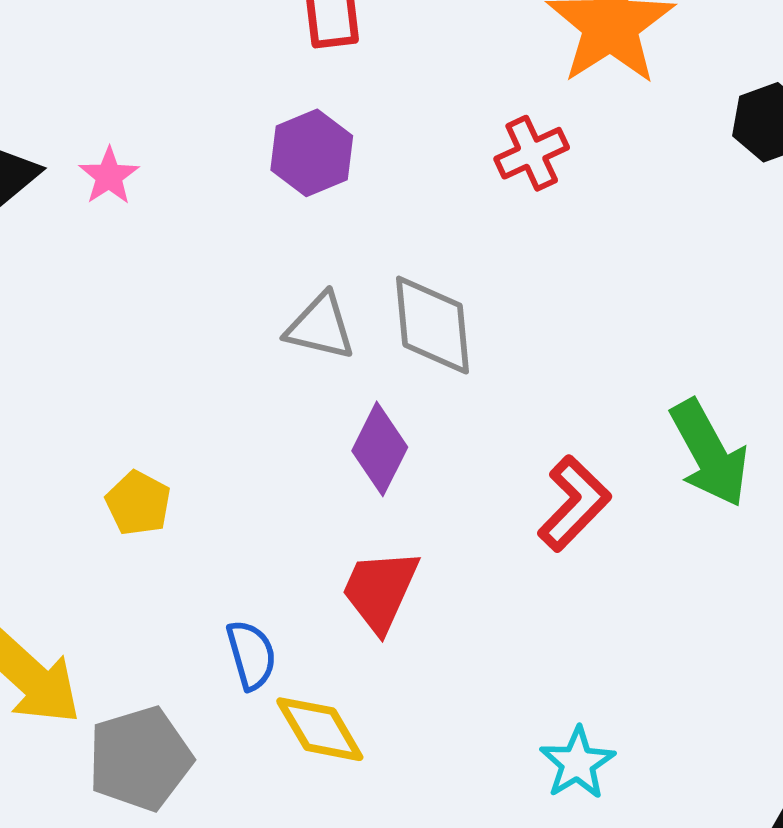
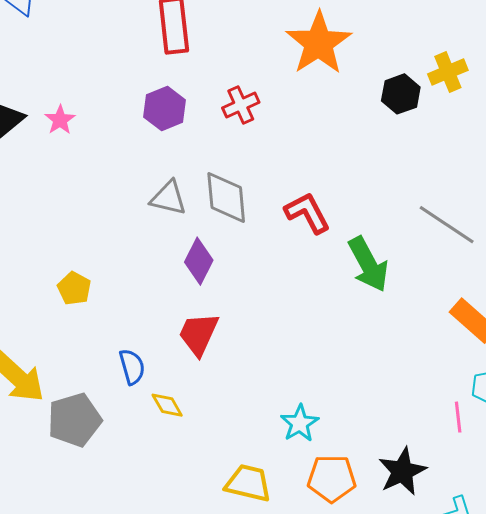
red cross: (532, 153) -> (241, 105), moved
red L-shape: (574, 503) -> (307, 213), moved, turned -72
yellow diamond: (320, 729) -> (167, 405), size x0.7

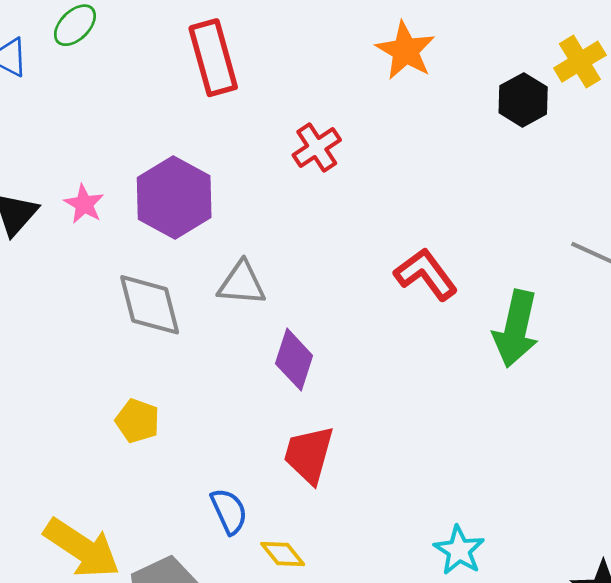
orange star: (319, 43) -> (405, 51), size x0.7
purple hexagon: (165, 109) -> (174, 197), moved, size x1.4
gray diamond: (226, 197) -> (150, 305), moved
green arrow: (368, 264) -> (516, 329), turned 50

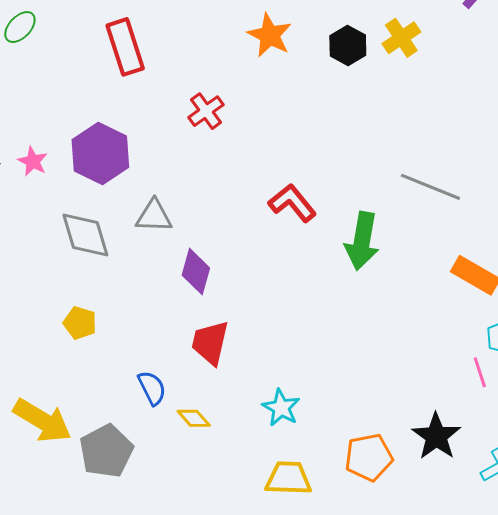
black hexagon: (523, 100) -> (348, 45), moved
cyan star: (459, 550) -> (281, 408), moved

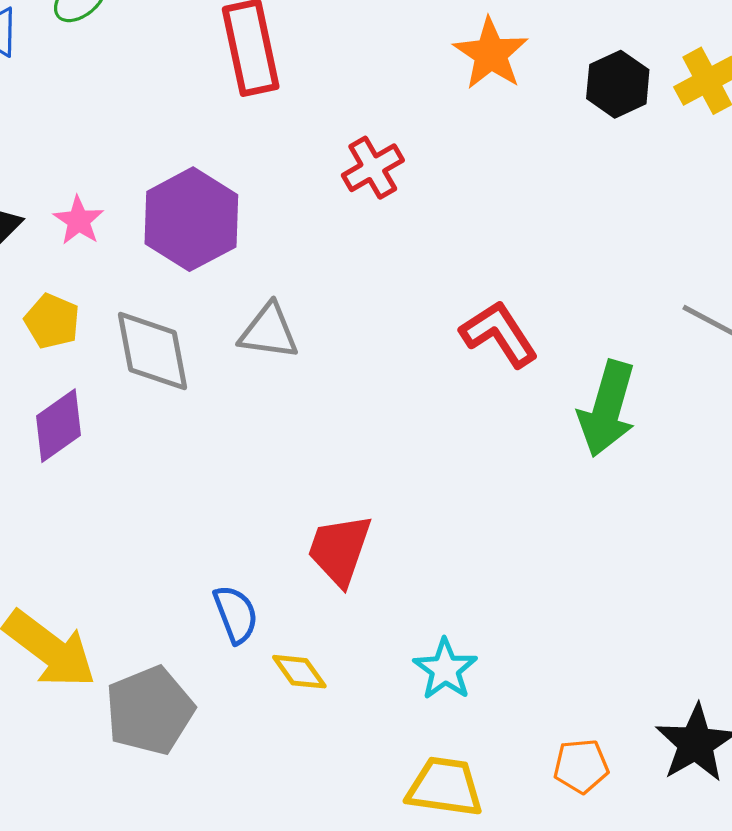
purple diamond: (196, 272) -> (58, 426), moved, turned 33
yellow pentagon: (80, 323) -> (52, 321), moved
orange pentagon: (369, 457) -> (581, 766), size x0.7

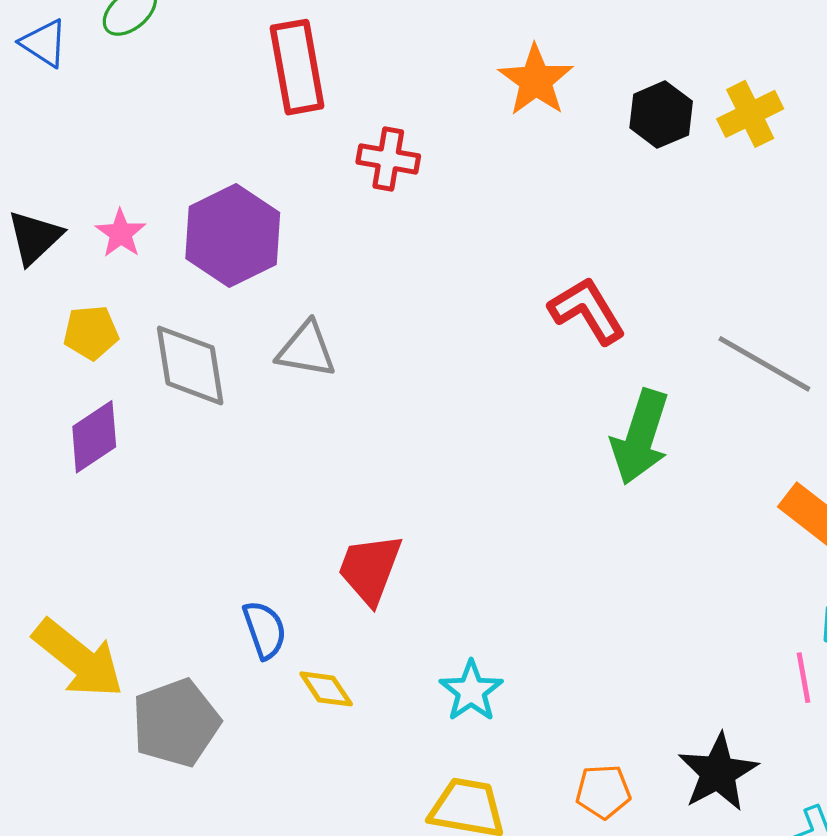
red cross: (373, 168) -> (388, 159), moved, turned 38
yellow pentagon: (52, 321) -> (91, 333), turned -30
red L-shape: (499, 334) -> (587, 311), moved

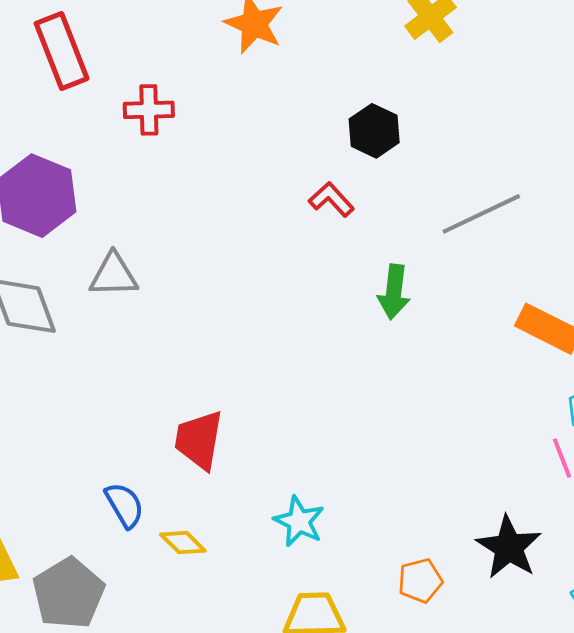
black hexagon: (661, 115) -> (374, 131), moved
red L-shape: (587, 311) -> (331, 199), size x0.7
gray line: (764, 364) -> (481, 214), turned -44
green arrow: (640, 437) -> (394, 292), size x0.7

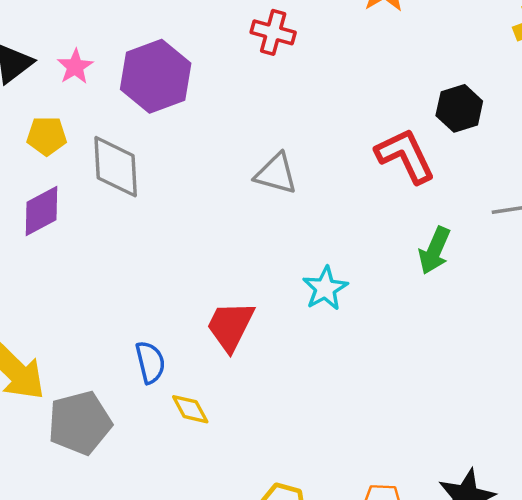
red L-shape: (331, 199) -> (405, 156), size x1.6
gray triangle: (114, 275) -> (276, 174), moved
cyan star: (299, 521) -> (325, 288), moved

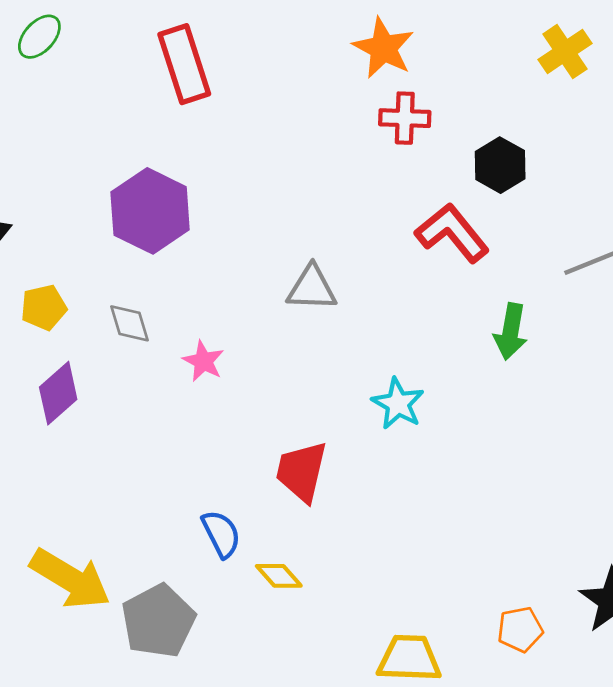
red cross: (273, 32) -> (405, 118), moved
pink star: (75, 67) -> (203, 361), moved
gray diamond: (116, 167) -> (129, 323), size x0.6

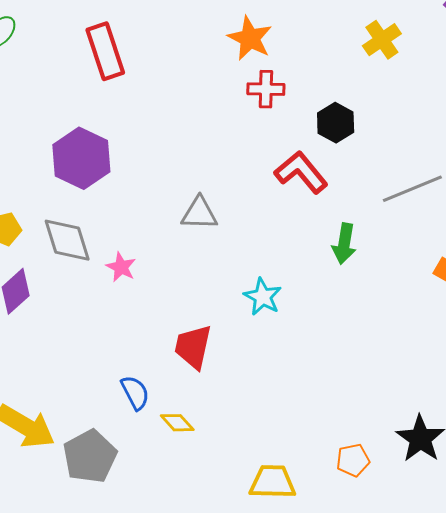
gray diamond: (129, 323) -> (67, 240), size x1.6

